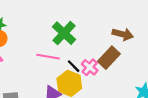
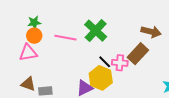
pink line: (48, 57) -> (65, 38), moved
pink cross: (90, 67) -> (120, 63), turned -35

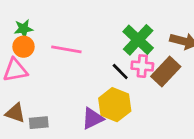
green cross: (96, 31) -> (138, 40), moved
black line: (105, 62) -> (120, 72), moved
pink cross: (120, 63) -> (142, 66), moved

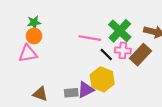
pink line: (66, 49) -> (90, 38), moved
brown triangle: (15, 113) -> (40, 94), moved
gray rectangle: (39, 123) -> (71, 93), moved

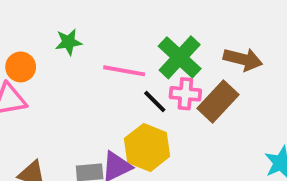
green star: (34, 23) -> (69, 42), moved

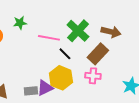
pink cross: (185, 94) -> (93, 76), moved

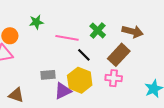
green cross: (78, 31) -> (98, 30), size x0.7
gray rectangle: (31, 91) -> (48, 75), moved

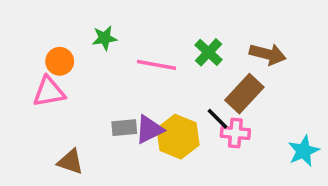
black line: (84, 55) -> (217, 119), moved
purple triangle: (63, 91) -> (149, 129), moved

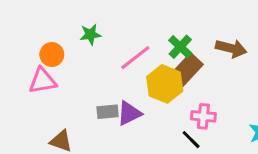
pink line: (156, 65) -> (135, 58), turned -48
brown rectangle: (244, 94) -> (186, 70), moved
black line: (217, 119) -> (191, 140), moved
yellow hexagon: (178, 137) -> (165, 84), moved

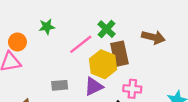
green cross: (180, 47) -> (107, 29), moved
brown rectangle: (186, 70) -> (119, 54), turned -55
purple triangle: (129, 113) -> (94, 86), moved

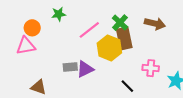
green cross: (107, 29) -> (120, 23), moved
purple triangle: (94, 86) -> (85, 69), moved
pink cross: (132, 89) -> (151, 68), moved

